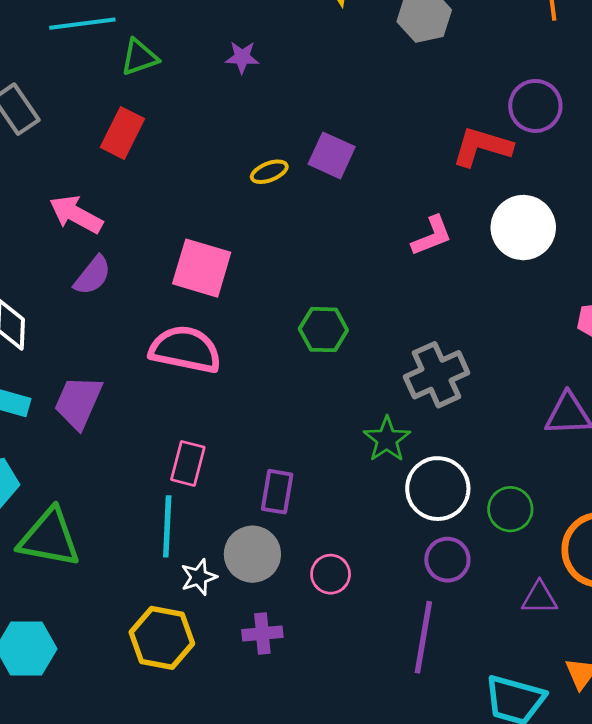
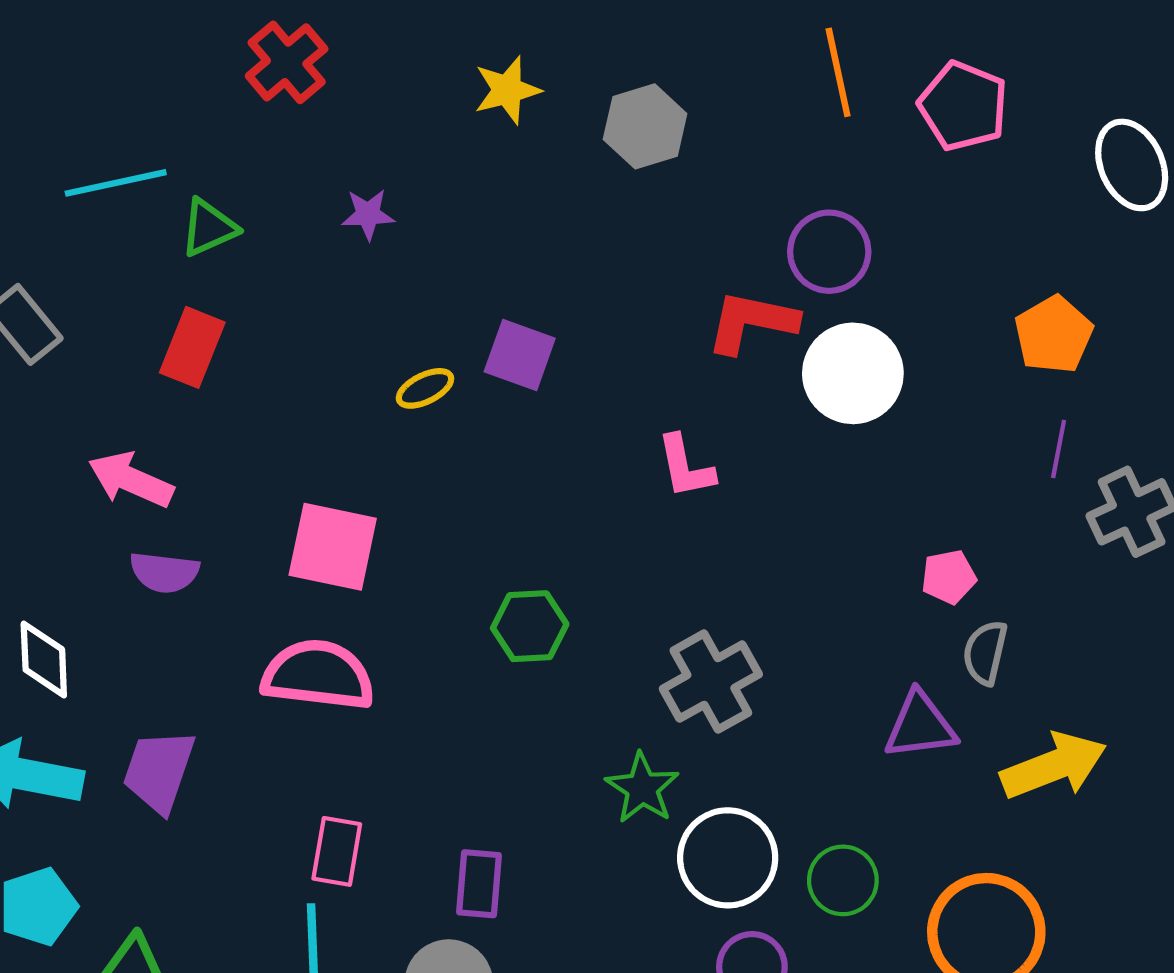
white circle: (523, 228) -> (853, 373), moved
pink L-shape: (432, 236) -> (685, 467), turned 105
purple semicircle: (93, 275) -> (164, 572), turned 63

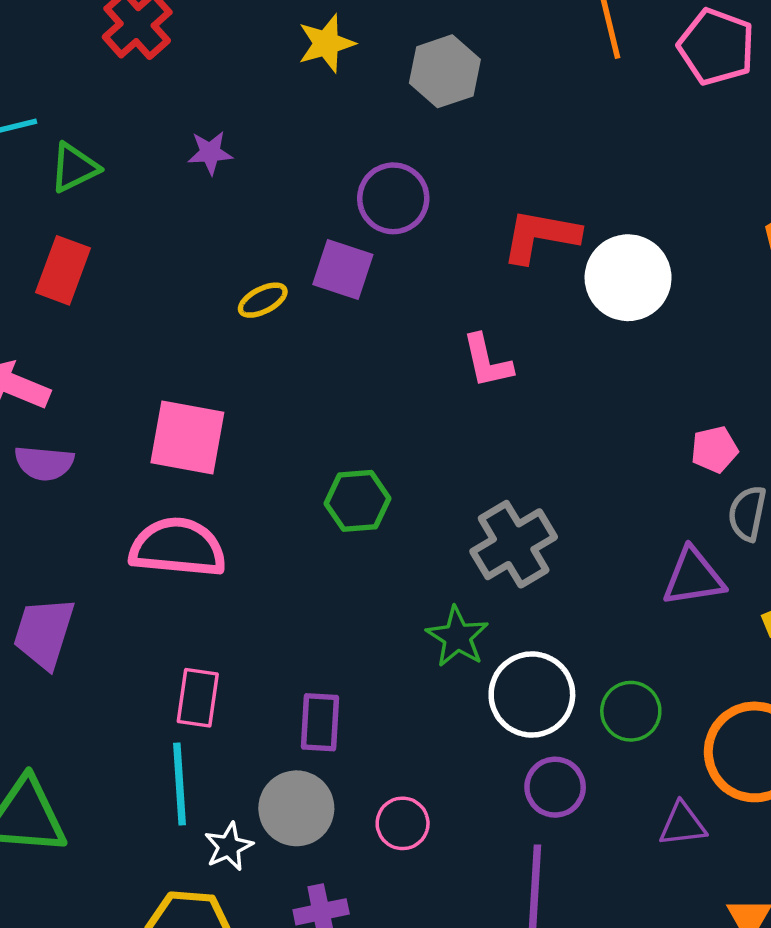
purple circle: (829, 252) -> (393, 198), moved

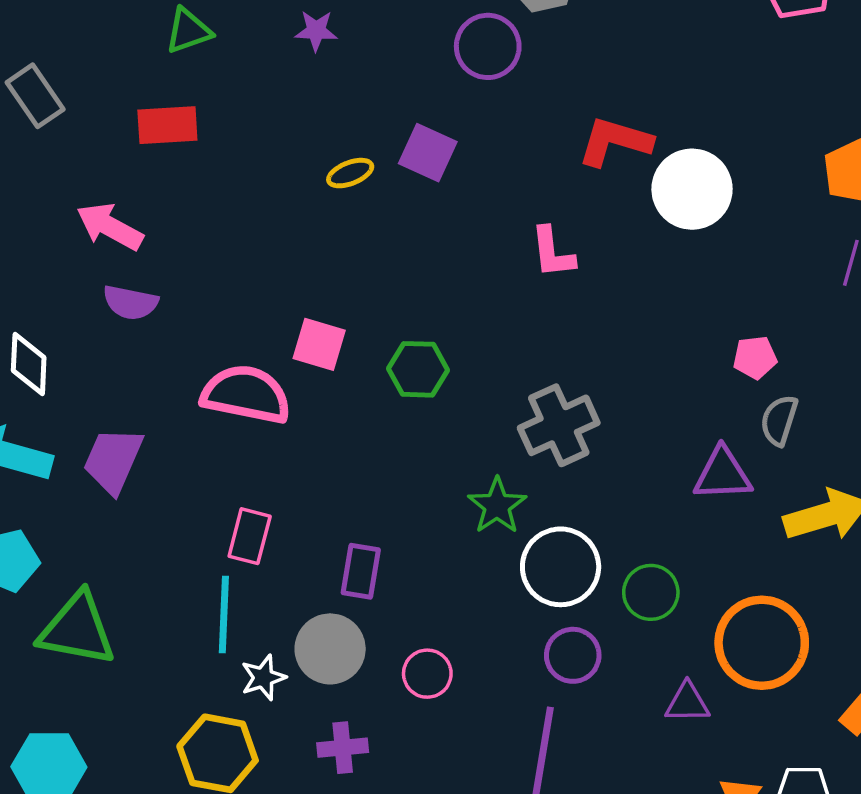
purple circle: (393, 198) -> (488, 46), moved
red rectangle: (63, 270) -> (167, 125), turned 60
pink square: (187, 437) -> (319, 344), moved, size x0.7

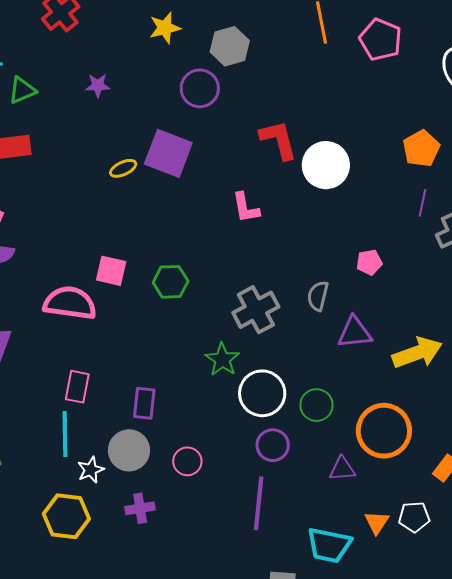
red L-shape: (615, 141) -> (278, 140), turned 63
purple square: (428, 153) -> (168, 153), size x1.4
gray semicircle: (779, 420) -> (318, 296), moved

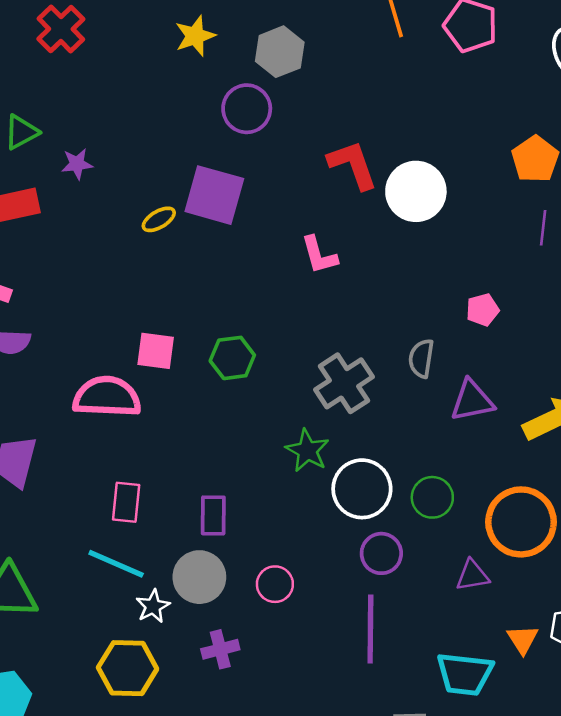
purple star: (98, 85) -> (77, 164), moved
cyan line: (65, 434) -> (116, 564), turned -60

